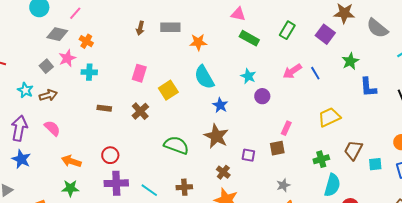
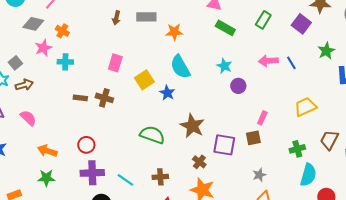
gray square: (46, 66) -> (15, 63), moved
pink arrow: (292, 71) -> (268, 61), turned 30
blue star: (220, 105) -> (167, 93), moved
brown cross: (140, 111) -> (104, 98), moved, turned -30
purple square: (248, 155) -> (224, 145), size x1.6

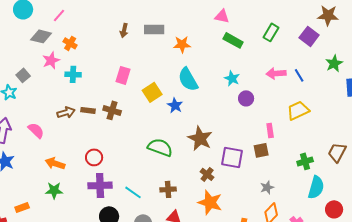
brown arrow: (24, 85) -> (66, 112), moved
yellow trapezoid: (305, 107) -> (298, 110), moved
pink rectangle: (262, 118) -> (270, 130), turned -32

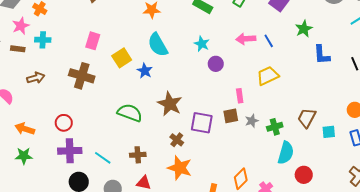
brown rectangle: (88, 110) -> (18, 49), moved
brown cross: (112, 110) -> (82, 76), size x1.4
gray star: (267, 187) -> (252, 121), moved

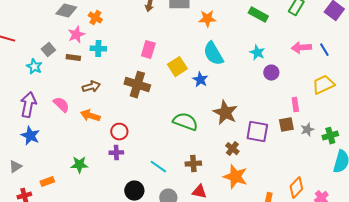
orange arrow: (25, 129) -> (90, 116), moved
purple cross: (70, 151) -> (116, 153), moved, size x0.6

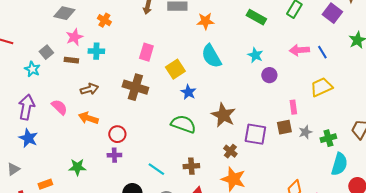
orange cross: (95, 18) -> (104, 20), moved
blue star: (200, 80) -> (188, 92), moved

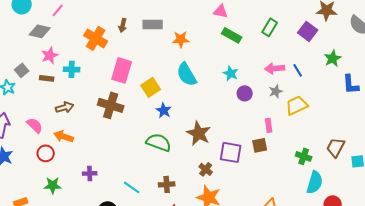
orange cross: (104, 20) -> (96, 38), moved, size x1.6
pink rectangle: (146, 52) -> (122, 70), size x1.4
gray star: (305, 132) -> (276, 91), moved
red circle: (117, 134) -> (46, 153), moved
green cross: (328, 138) -> (304, 156), turned 35

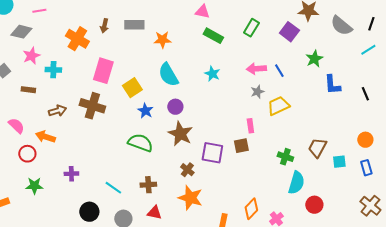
pink line: (58, 10) -> (39, 11), turned 40
brown rectangle: (47, 78) -> (28, 90), moved
purple circle: (245, 93) -> (175, 107), moved
brown arrow: (65, 107) -> (57, 111), moved

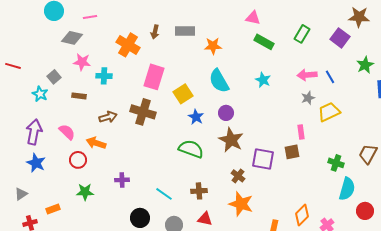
pink star: (31, 56) -> (82, 62), turned 30

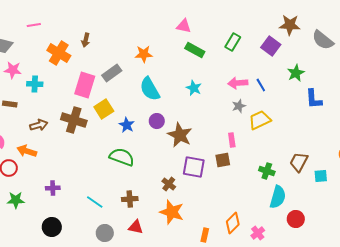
pink line: (90, 17) -> (34, 25), moved
gray rectangle: (185, 31) -> (112, 73), moved, turned -36
yellow square: (183, 94) -> (104, 109), moved
brown star: (231, 140) -> (180, 135), moved
black circle: (140, 218) -> (52, 227), moved

